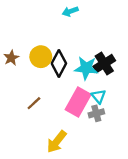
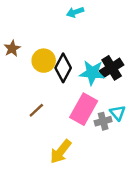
brown star: (11, 58) -> (12, 48), moved
cyan triangle: (99, 96) -> (118, 113), moved

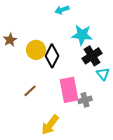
cyan star: (92, 73) -> (82, 35), moved
pink rectangle: (84, 109) -> (69, 90), turned -40
cyan triangle: (118, 113) -> (103, 74), moved

